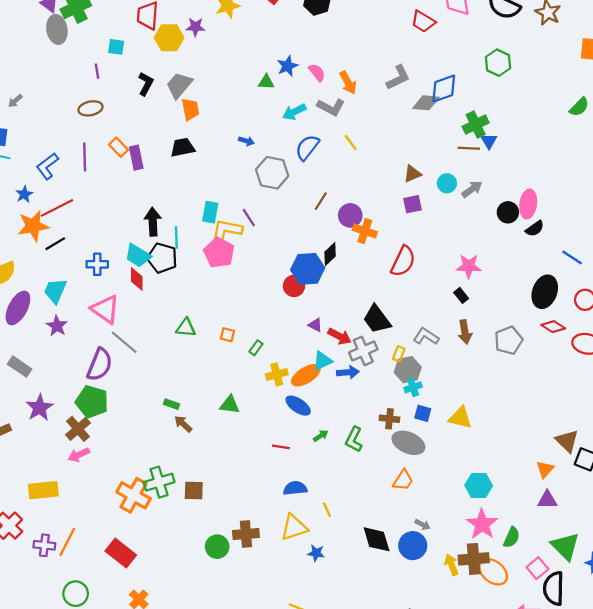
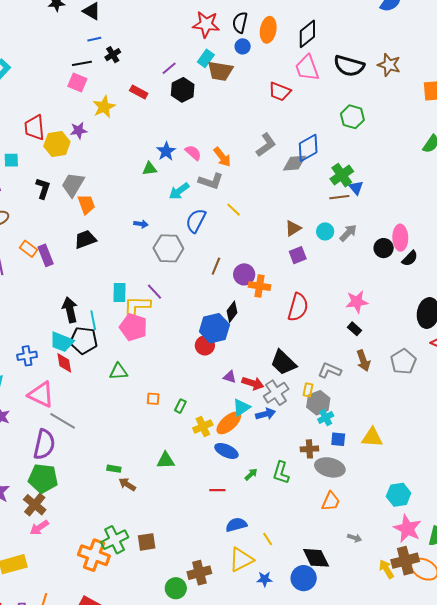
green triangle: (186, 328) -> (118, 372), moved
blue circle: (413, 546) -> (304, 578), moved

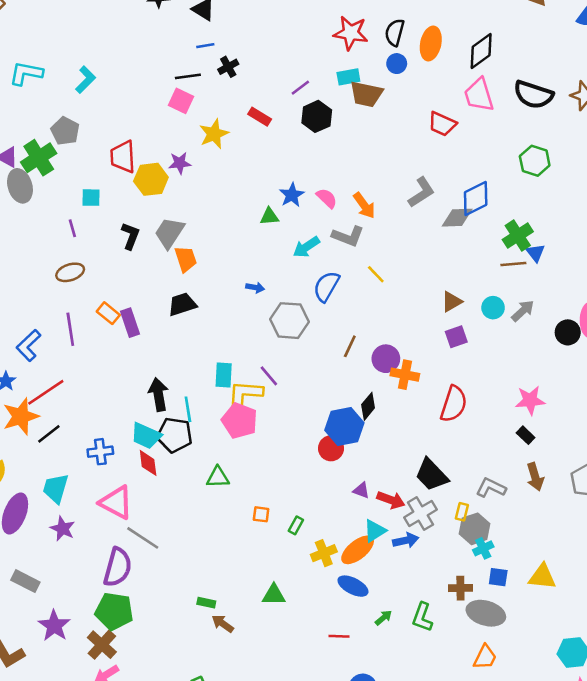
cyan rectangle: (206, 58) -> (348, 77), turned 42

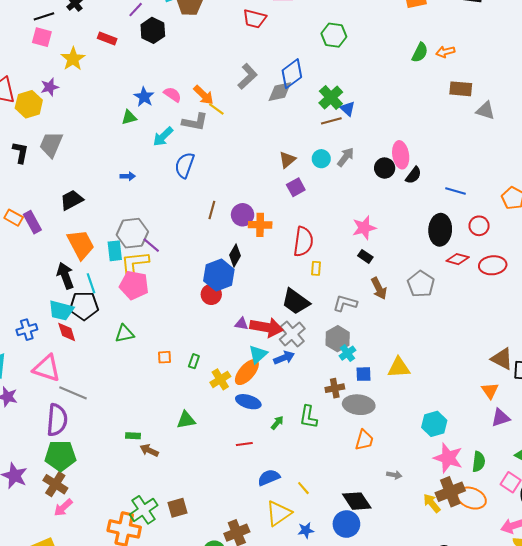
orange trapezoid: (186, 259) -> (81, 244), moved, size x1.4
yellow line: (376, 274) -> (216, 109), moved
gray hexagon: (289, 321) -> (132, 233), moved
red arrow: (391, 500) -> (267, 327), size x1.4
yellow rectangle: (462, 512) -> (316, 268), moved

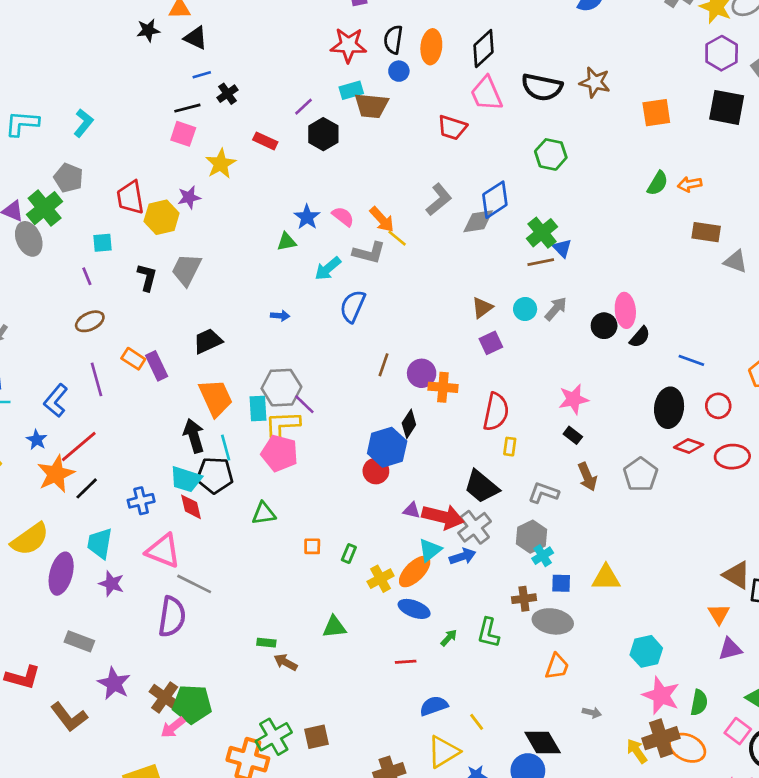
green pentagon: (60, 456) -> (192, 704), moved

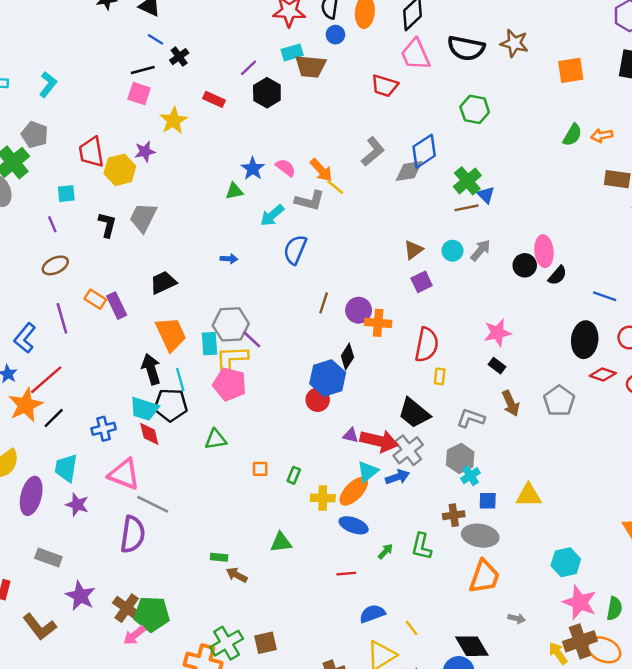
blue line: (202, 75) -> (155, 39), turned 49
yellow cross: (381, 579) -> (323, 498), turned 30
orange trapezoid: (557, 666) -> (484, 577), size x1.4

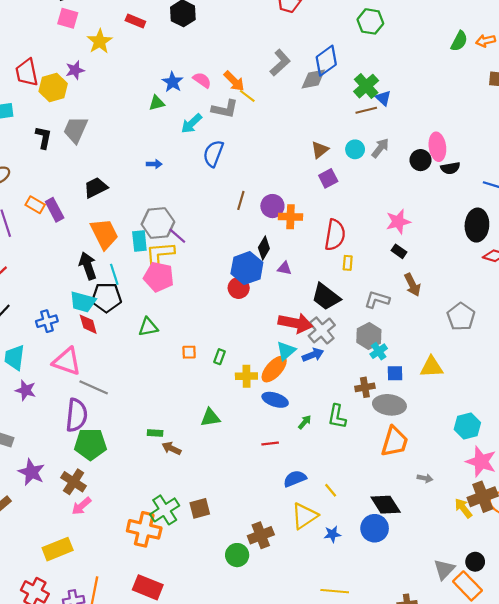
black semicircle: (557, 275) -> (450, 168), turned 42
gray pentagon: (559, 401) -> (461, 317), moved
purple triangle: (351, 435) -> (284, 268), moved
green pentagon: (152, 614) -> (90, 444), moved

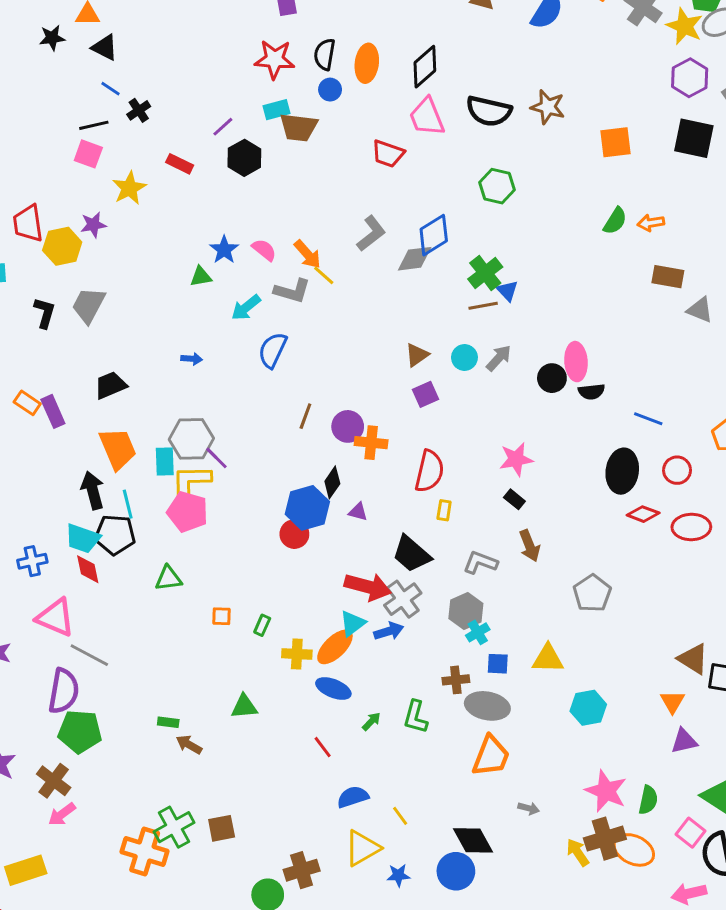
cyan hexagon: (467, 426) -> (588, 708), moved
red line: (270, 443) -> (323, 747), turned 56

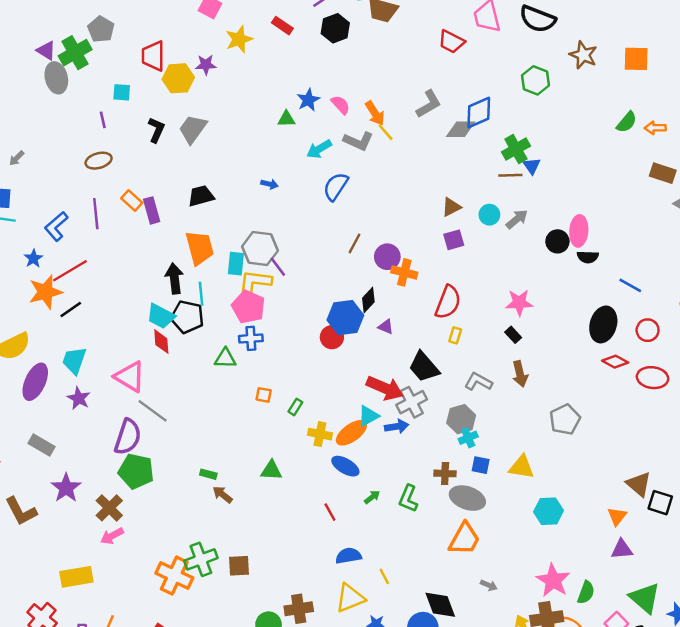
brown star: (548, 107) -> (583, 55), moved
blue cross: (32, 561) -> (251, 338), moved

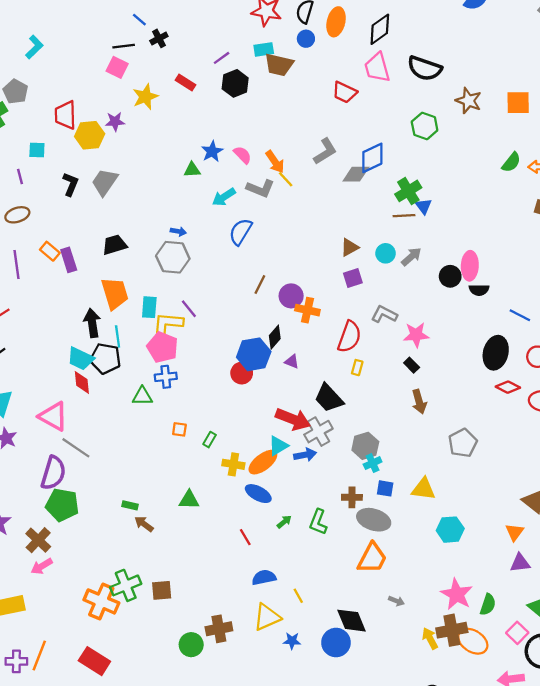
gray hexagon: (260, 249) -> (173, 257), moved
gray L-shape: (478, 382) -> (384, 314), moved

